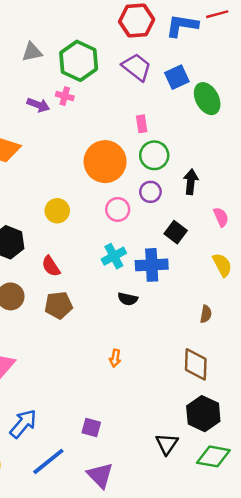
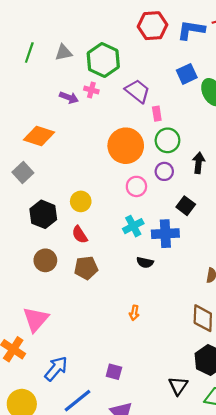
purple trapezoid: (137, 67) -> (137, 91), moved
yellow circle: (57, 211) -> (81, 201), moved

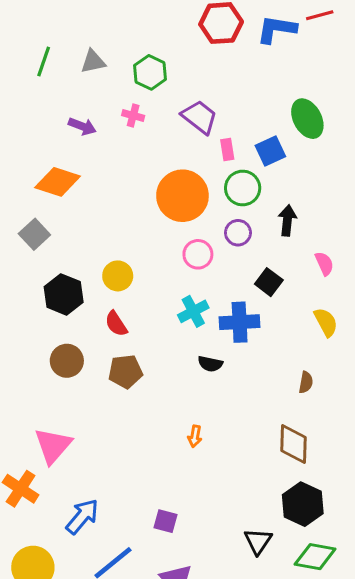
green hexagon: (103, 60) -> (150, 72), size x0.7
blue square: (187, 74) -> (270, 151), moved
purple arrow: (69, 97) -> (82, 126), moved

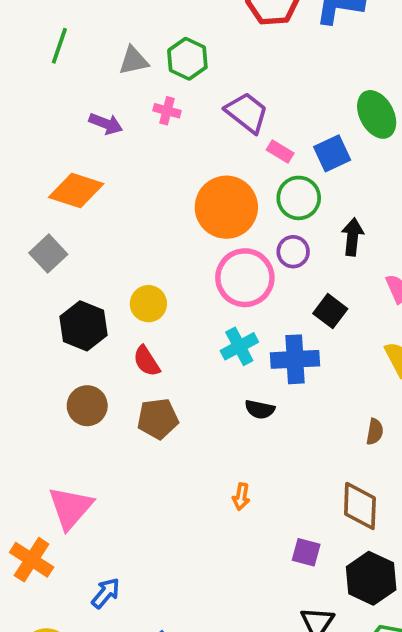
gray triangle: (93, 62) -> (134, 61), moved
pink rectangle: (227, 149) -> (280, 152), turned -50
pink circle: (198, 254) -> (245, 278), size x1.6
blue arrow: (82, 516) -> (106, 593), size x0.7
purple square: (166, 521) -> (306, 552), moved

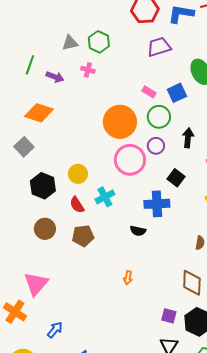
green line: (59, 46) -> (30, 65), moved
purple trapezoid: (247, 113) -> (159, 47), moved, turned -55
cyan cross: (239, 346) -> (105, 197), moved
purple square: (306, 552) -> (169, 316), moved

